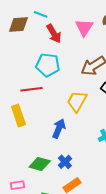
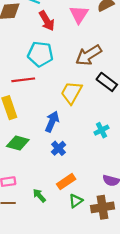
blue cross: (65, 162) -> (59, 148), moved
green diamond: (40, 164) -> (18, 143), moved

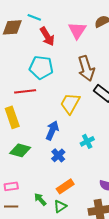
brown arrow: (89, 55) -> (86, 68), turned -75
cyan cross: (101, 130) -> (87, 141), moved
green triangle: (76, 201) -> (60, 206), moved

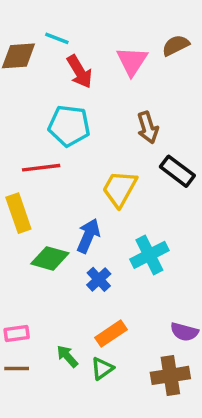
brown arrow: (86, 68) -> (148, 127), size x0.7
cyan cross: (87, 141) -> (149, 255), size x1.5
green diamond: (20, 150) -> (50, 258), moved

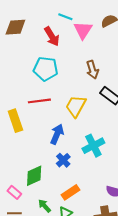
cyan line: (57, 38) -> (65, 17), moved
red line: (41, 168) -> (39, 101), moved
green diamond: (50, 258) -> (34, 176), moved, turned -40
pink rectangle: (17, 334) -> (14, 192), turned 48

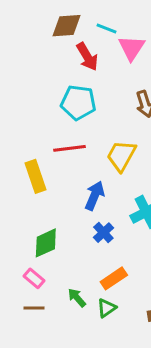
brown diamond: (15, 27) -> (67, 26), moved
green diamond: (34, 176) -> (46, 243), moved

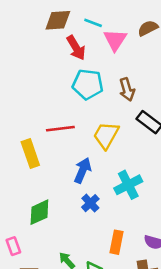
cyan pentagon: (78, 102) -> (88, 84), moved
pink rectangle: (34, 278) -> (13, 246), moved, turned 30
orange rectangle: (114, 278) -> (117, 242), moved, turned -45

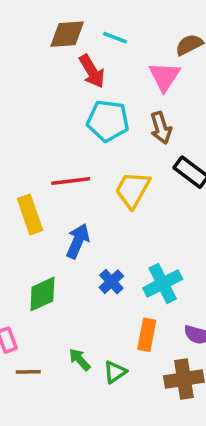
pink triangle: (115, 40) -> (164, 77), moved
blue arrow: (83, 170) -> (78, 241), moved
cyan cross: (128, 185) -> (163, 283), moved

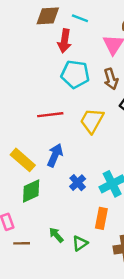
red arrow: (92, 71) -> (64, 41), turned 40
yellow rectangle: (30, 215) -> (23, 160), moved, turned -30

